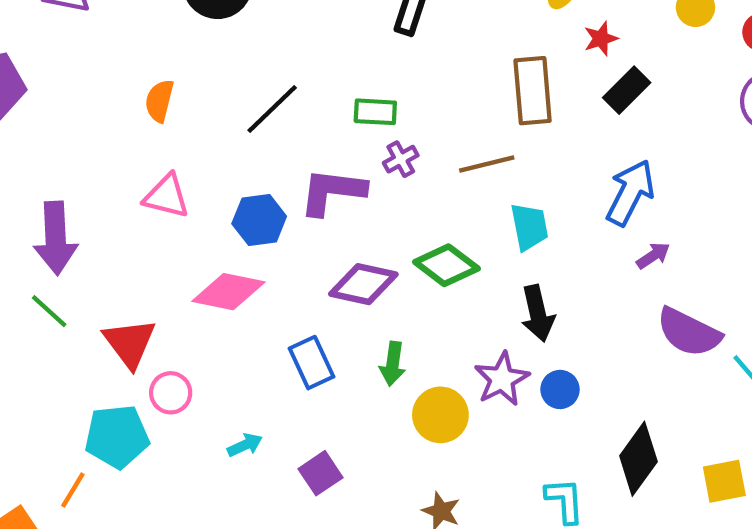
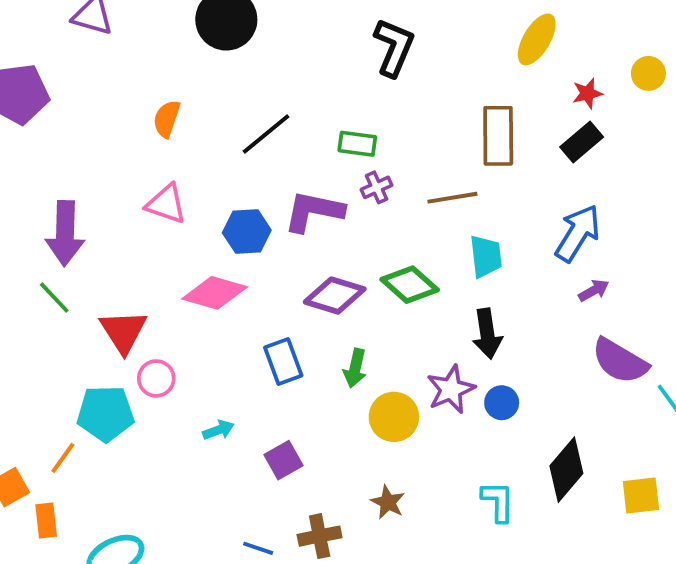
red star: (601, 39) -> (587, 93), moved

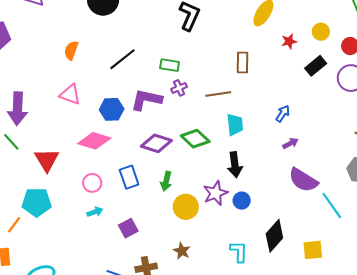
brown rectangle: (498, 136) -> (243, 62), size x0.7
black rectangle: (582, 142) -> (316, 66), moved
blue arrow: (578, 233) -> (283, 114), size x0.6
pink circle: (156, 378) -> (92, 183), moved

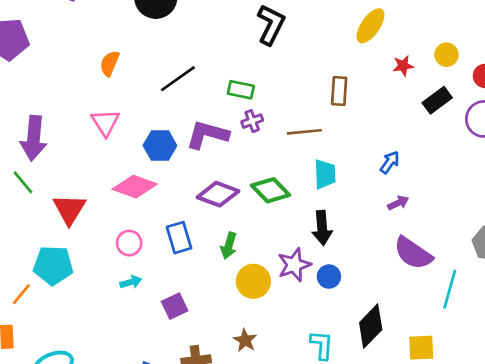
pink triangle: (70, 94) -> (105, 123), turned 35
cyan line: (332, 205) -> (450, 289), turned 48

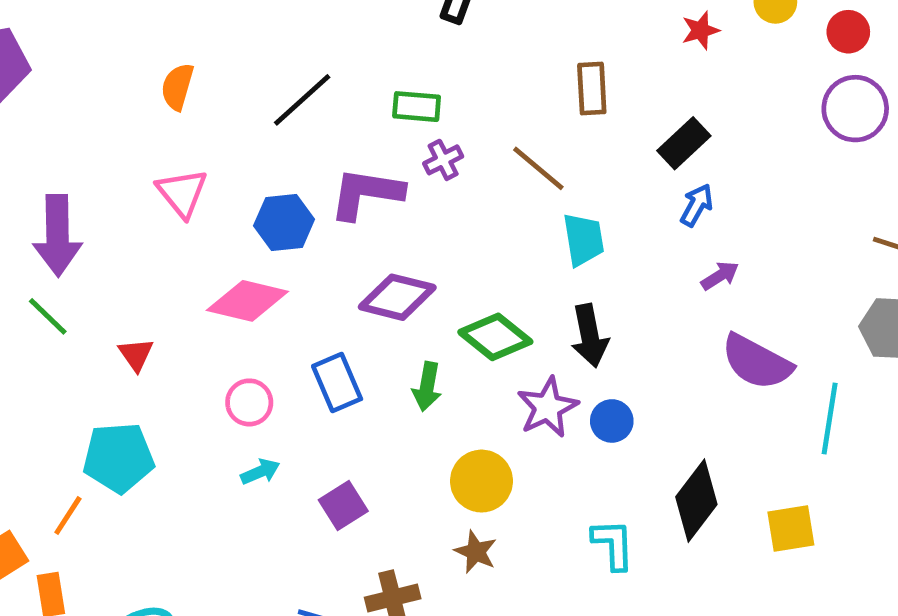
black rectangle: (437, 100) -> (684, 143), moved
brown line: (304, 132) -> (538, 168), turned 52
green diamond: (271, 190) -> (495, 337), moved
red triangle: (69, 209) -> (136, 354), size x0.6
yellow circle: (253, 281) -> (481, 481), moved

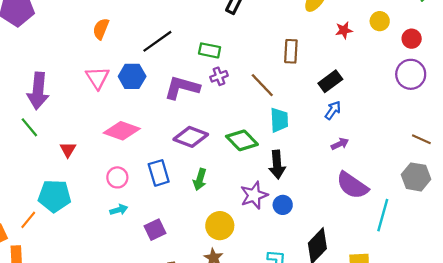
blue hexagon: (284, 223) -> (132, 76), moved
green diamond: (495, 337) -> (242, 140), moved

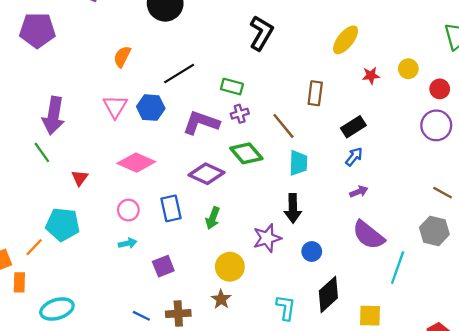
green diamond: (242, 140) -> (246, 153), moved
blue circle: (283, 205) -> (312, 251), moved

